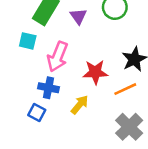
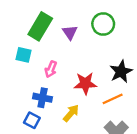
pink arrow: (58, 57) -> (51, 69), size x0.6

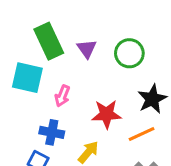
green circle: (103, 24) -> (129, 53), moved
green rectangle: (40, 26) -> (49, 41), turned -56
cyan square: (24, 55) -> (27, 78), size x1.5

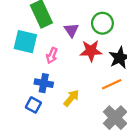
purple triangle: (87, 49) -> (71, 30), moved
red star: (107, 114) -> (91, 51), moved

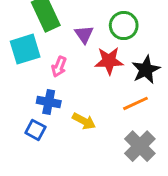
cyan square: (25, 42) -> (25, 49), turned -30
yellow arrow: (71, 98) -> (84, 121), turned 78

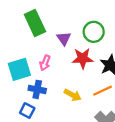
cyan square: (25, 49) -> (19, 69), moved
yellow arrow: (84, 121) -> (73, 95), moved

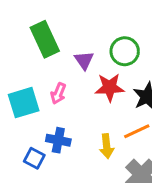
blue cross: (37, 89) -> (58, 140), moved
yellow arrow: (73, 95) -> (107, 146), moved, turned 56

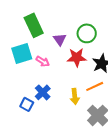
pink arrow: (58, 93) -> (43, 61), turned -80
cyan square: (24, 103) -> (22, 53), moved
blue cross: (58, 140) -> (43, 92), turned 35

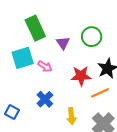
red star: (77, 57) -> (81, 76), moved
yellow arrow: (75, 96) -> (71, 116), moved
blue square: (27, 104) -> (12, 112), moved

